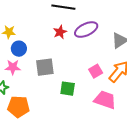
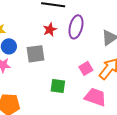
purple ellipse: (86, 30) -> (76, 27), turned -50
gray square: (45, 67) -> (36, 54), moved

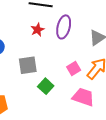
gray square: (36, 54) -> (28, 65), moved
green square: (58, 86) -> (46, 86), turned 35

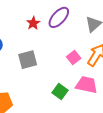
purple ellipse: (64, 27) -> (59, 17), turned 35
green square: (46, 86) -> (60, 92), moved

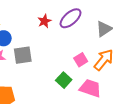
gray square: (28, 60) -> (23, 55), moved
green square: (60, 92) -> (64, 80), moved

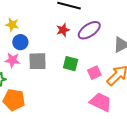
green square: (64, 80) -> (71, 64), moved, turned -35

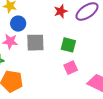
pink square: (94, 73) -> (71, 68), moved

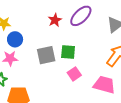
gray square: (35, 43) -> (46, 55), moved

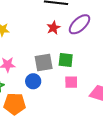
blue circle: (15, 39) -> (33, 81), moved
pink square: (74, 74) -> (71, 82), turned 32

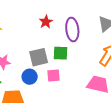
purple ellipse: (79, 24) -> (72, 30), moved, turned -50
pink square: (71, 82) -> (54, 75), moved

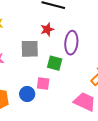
gray square: (39, 57) -> (30, 49), moved
blue circle: (30, 77) -> (27, 94), moved

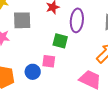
gray square: (30, 49) -> (22, 20), moved

